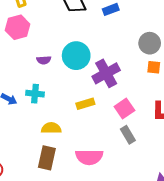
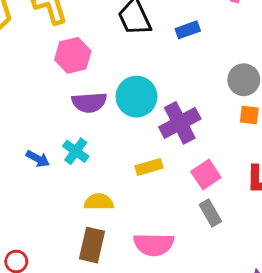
pink hexagon: (18, 27) -> (73, 55), moved
purple semicircle: (44, 60) -> (89, 102), size x1.6
cyan cross: (35, 94) -> (76, 151), turned 30

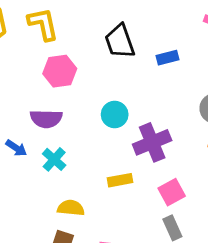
cyan circle: (136, 97) -> (115, 114), size x0.7
purple semicircle: (89, 102) -> (46, 119), moved
blue arrow: (38, 159) -> (16, 148), moved

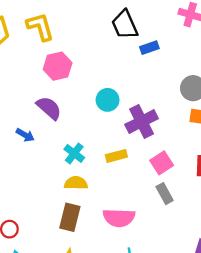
black trapezoid: (120, 41) -> (125, 25), moved
purple semicircle: (46, 119) -> (49, 108), turned -136
cyan cross: (54, 159) -> (74, 153), moved

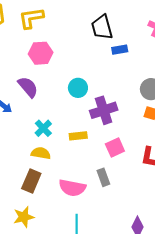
yellow L-shape: (40, 27) -> (31, 18), turned -92
gray rectangle: (165, 194) -> (103, 177), moved

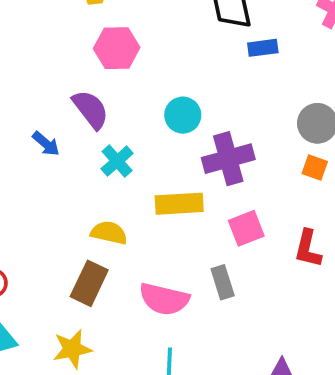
cyan cross: (43, 128) -> (117, 161), moved
yellow rectangle: (78, 136) -> (179, 204), size x1.4

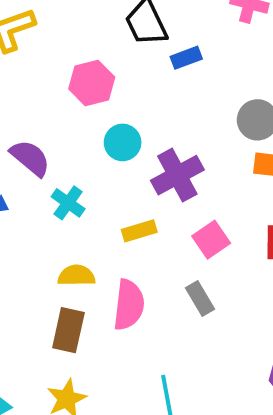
pink hexagon: (117, 48) -> (92, 83), moved
yellow rectangle: (179, 204) -> (139, 231), size x0.7
pink semicircle: (164, 299) -> (129, 305), moved, turned -84

